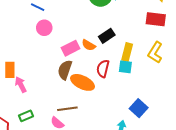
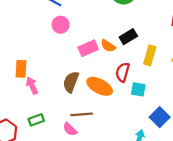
cyan square: (125, 67) -> (138, 89), moved
brown semicircle: (65, 70) -> (71, 82), moved

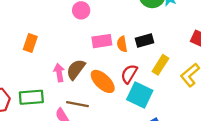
orange semicircle: (108, 46) -> (122, 44), turned 32
pink arrow: (32, 86) -> (59, 73), moved
cyan square: (138, 89) -> (140, 95), size x1.6
green rectangle: (36, 120) -> (31, 97), size x1.5

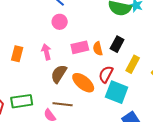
black rectangle: (144, 41) -> (117, 44), turned -42
pink arrow: (59, 73) -> (46, 52), moved

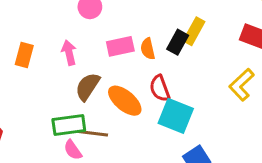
yellow rectangle: (133, 64) -> (194, 31), moved
red semicircle: (106, 74) -> (160, 88), turned -48
green rectangle: (22, 101) -> (69, 125), moved

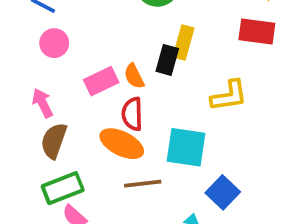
yellow L-shape: (242, 85) -> (229, 96), moved, turned -132
brown semicircle: (88, 87) -> (54, 141), moved
red semicircle: (160, 88) -> (132, 114), moved, turned 32
brown line: (93, 133) -> (143, 184), moved

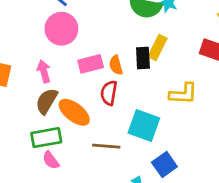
pink circle: (54, 43) -> (61, 29), size x1.5
black rectangle: (167, 60) -> (143, 58), turned -30
orange ellipse: (122, 144) -> (74, 112), moved

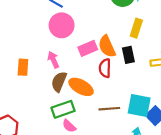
black rectangle: (143, 58) -> (128, 55), moved
orange semicircle: (116, 65) -> (107, 46), size x1.5
cyan square: (144, 126) -> (139, 105), moved

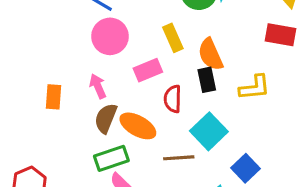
yellow rectangle: (136, 28) -> (173, 38), moved, turned -42
orange semicircle: (107, 46) -> (210, 54), moved
cyan square: (139, 105) -> (209, 131), moved, turned 35

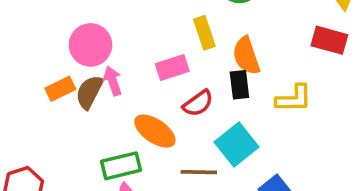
pink circle: (110, 36) -> (91, 45), moved
orange rectangle: (53, 97) -> (60, 89), turned 55
red semicircle: (173, 99) -> (198, 103), turned -132
brown semicircle: (106, 118) -> (89, 92), moved

